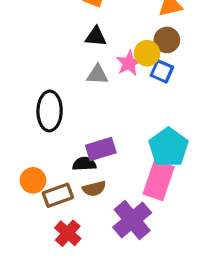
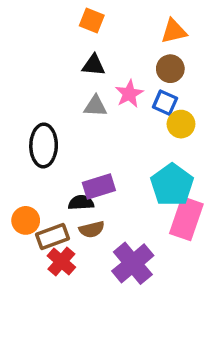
yellow circle: (147, 53) -> (181, 124), moved
pink rectangle: (159, 180) -> (186, 219), moved
red cross: (68, 233) -> (61, 262), moved

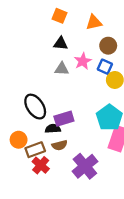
orange triangle: (174, 31) -> (94, 22), moved
black ellipse: (44, 145) -> (35, 107), moved, turned -35

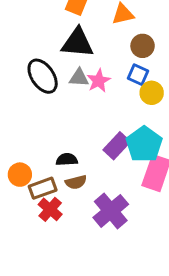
black triangle: (61, 43) -> (77, 43), size x1.6
pink star: (83, 61) -> (99, 81), moved
black ellipse: (35, 107) -> (43, 76), moved
purple rectangle: (64, 119) -> (117, 146), moved, turned -30

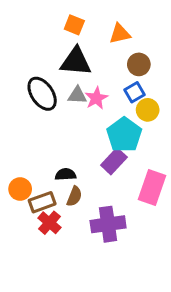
blue square: (138, 75) -> (134, 92), turned 36
cyan pentagon: (144, 144) -> (124, 135), moved
brown semicircle: (76, 182) -> (74, 196), turned -54
purple cross: (111, 211) -> (108, 224), turned 32

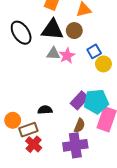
brown circle: (139, 64) -> (74, 31), moved
black ellipse: (42, 94) -> (21, 33), moved
cyan pentagon: (124, 135) -> (96, 102), moved, turned 30
brown semicircle: (74, 196) -> (79, 126), moved

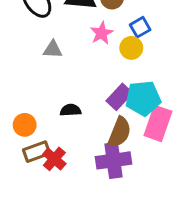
gray triangle: (53, 54) -> (53, 49), moved
yellow circle: (103, 64) -> (131, 48), moved
brown semicircle: (79, 126) -> (119, 132), size x1.5
brown rectangle: (28, 130) -> (37, 152), moved

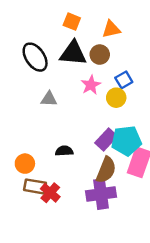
brown rectangle: (37, 152) -> (35, 186), turned 30

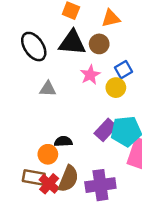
orange circle: (25, 164) -> (48, 154), moved
brown semicircle: (106, 170) -> (68, 179), moved

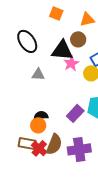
black triangle: (72, 43) -> (62, 50), moved
purple rectangle: (106, 130) -> (75, 113), moved
black semicircle: (63, 141) -> (41, 115), moved

